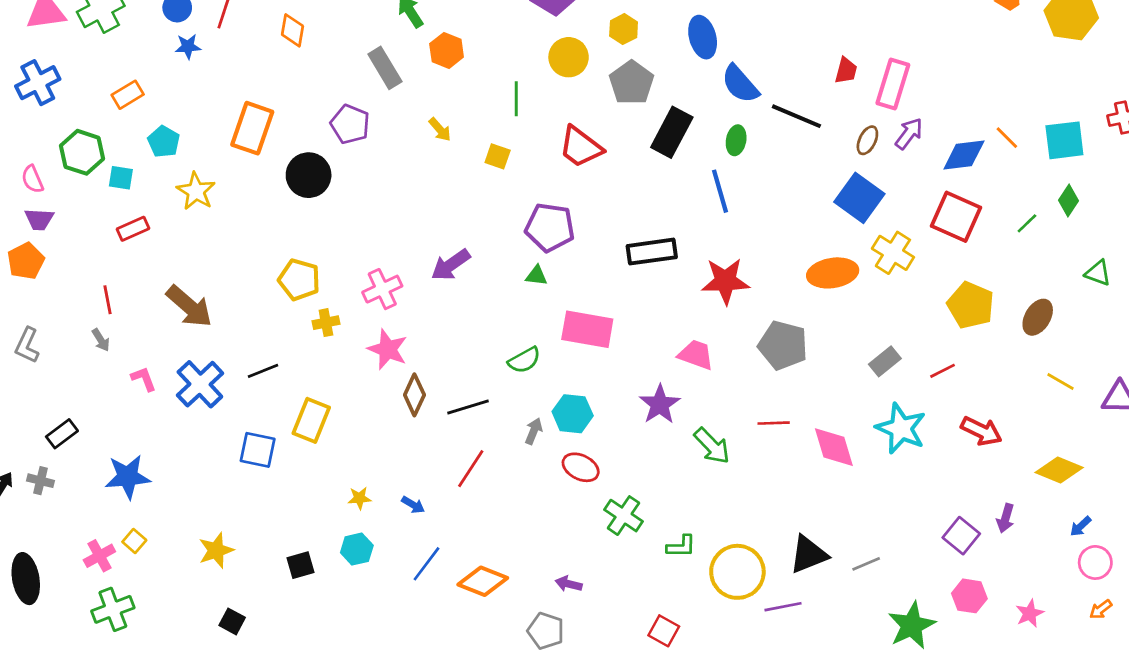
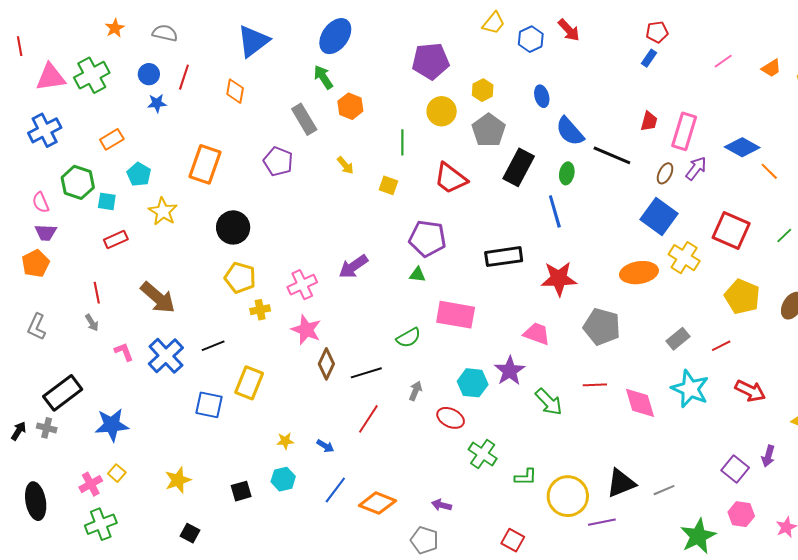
blue ellipse: (703, 37) -> (542, 96), size x0.7
blue diamond: (964, 155) -> (742, 147), moved, turned 36
black circle: (309, 175) -> (233, 227), moved
cyan hexagon: (573, 414) -> (473, 383), moved
black rectangle: (62, 434) -> (63, 393), size x1.6

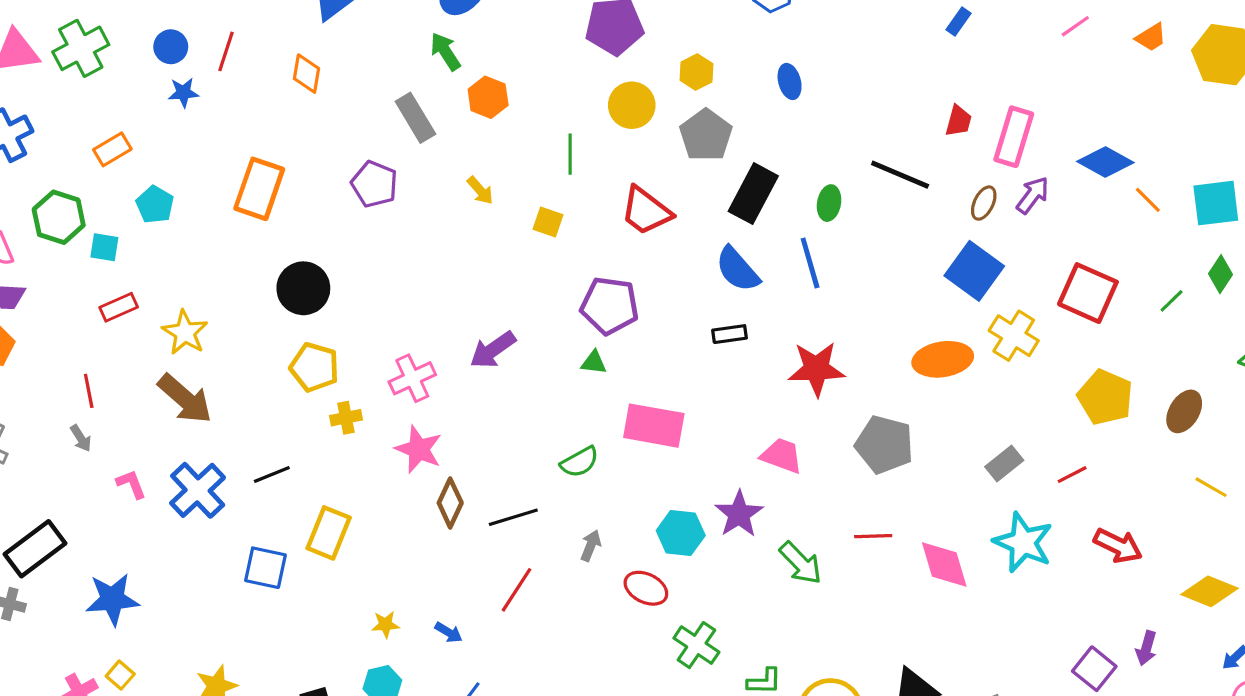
blue semicircle: (570, 131) -> (737, 269), moved
yellow star: (163, 211) -> (185, 332), moved
black rectangle: (504, 257) -> (730, 334), size x0.6

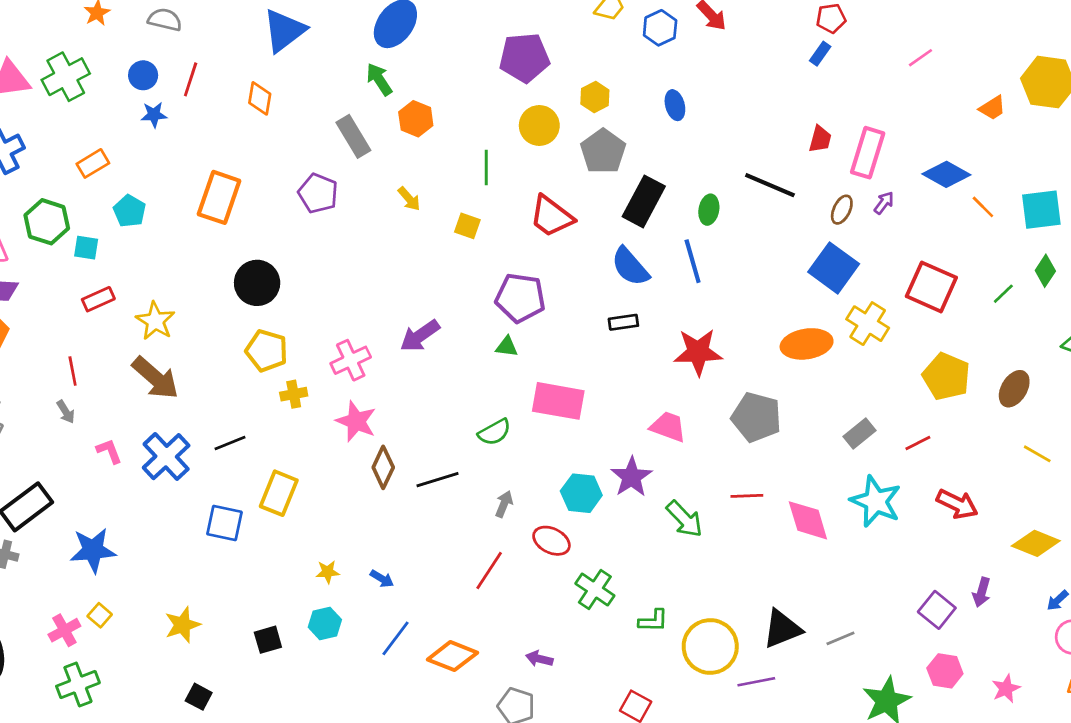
orange trapezoid: (1151, 37) -> (992, 108), moved
purple arrow: (1033, 195) -> (884, 203), size x0.7
red line: (516, 590) -> (489, 571), moved

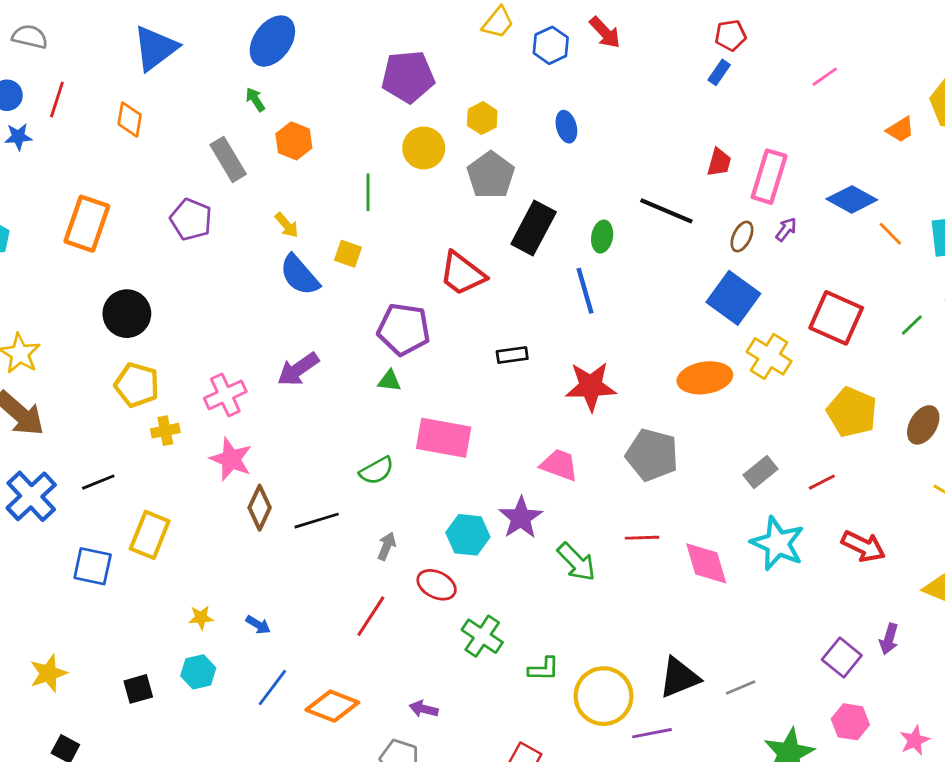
green arrow: (379, 79) -> (255, 100), size x0.7
red trapezoid: (551, 216) -> (462, 274), moved
blue semicircle: (630, 267) -> (300, 275), moved

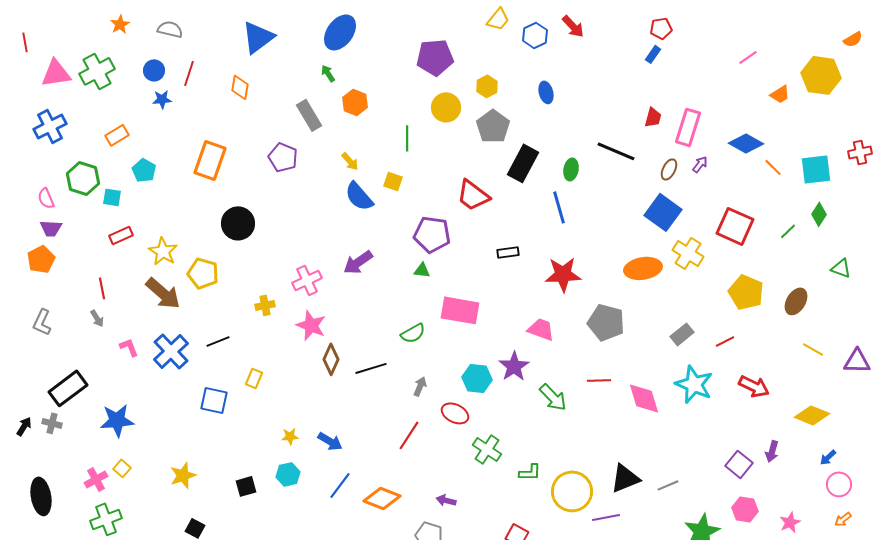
pink line: (825, 77) -> (748, 57), moved
yellow pentagon: (137, 385) -> (203, 273), moved
yellow rectangle: (150, 535) -> (254, 378), size x0.6
blue arrow: (258, 625) -> (330, 441), size x1.4

